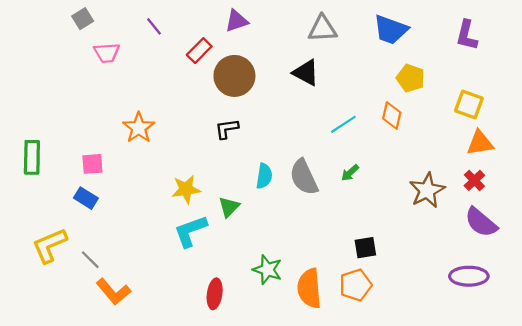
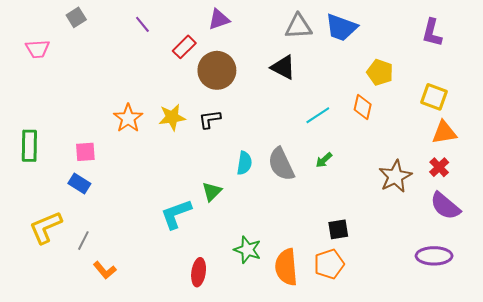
blue trapezoid: (391, 30) -> (341, 28), moved
pink trapezoid: (107, 53) -> (37, 49), moved
yellow star: (186, 189) -> (172, 117), moved
gray line: (90, 260) -> (83, 241), turned 72
orange L-shape: (113, 292) -> (105, 270), size x0.7

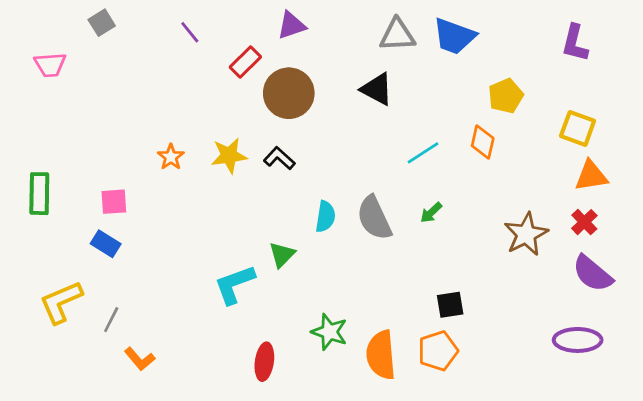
yellow pentagon: (380, 72) -> (506, 96), turned 30
orange star: (128, 118) -> (171, 157), size x0.7
black L-shape: (210, 119) -> (279, 158), turned 50

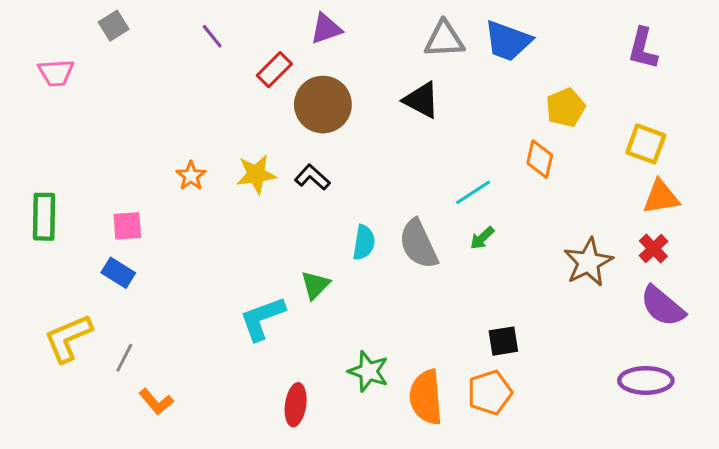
cyan line: (423, 153) -> (473, 192), moved

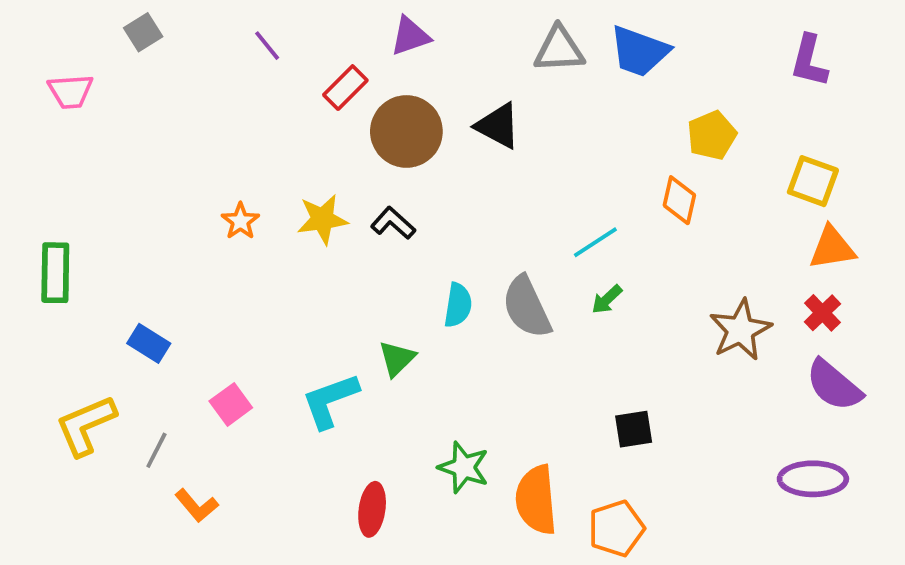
black triangle: (421, 100) -> (498, 126), moved
pink square: (127, 226) -> (231, 404), moved, turned -32
orange pentagon: (490, 393) -> (616, 528), moved

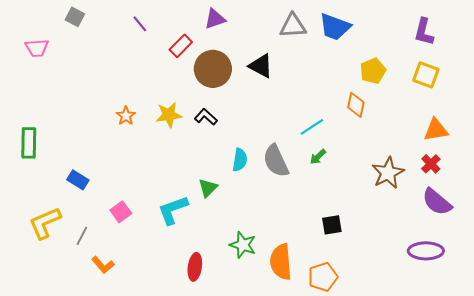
gray square: (143, 32) -> (75, 17), turned -30
yellow square: (813, 181) -> (426, 75), moved

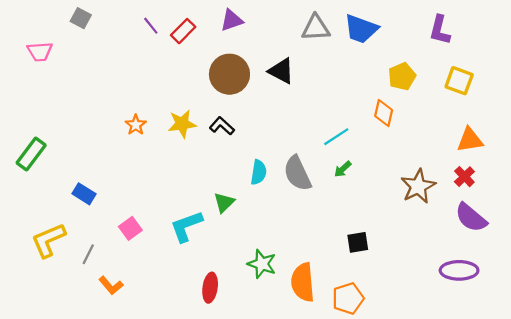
purple L-shape: (424, 32) -> (440, 30), moved
red rectangle: (181, 46) -> (183, 31), moved
green rectangle: (29, 143) -> (31, 154), turned 36

